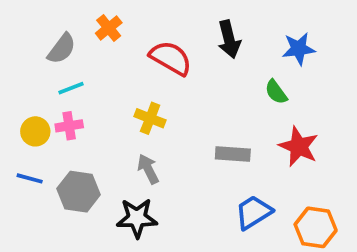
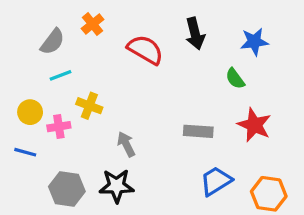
yellow cross: (150, 118) -> (89, 106), moved
pink cross: (69, 126) -> (59, 127), moved
gray hexagon: (79, 192) -> (67, 189), moved

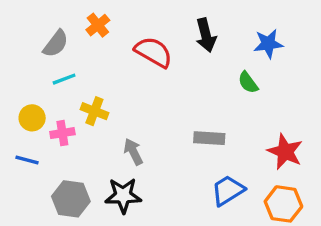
red star: (254, 125) -> (285, 152), moved

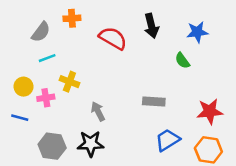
orange cross: (98, 25) -> (72, 18), turned 35
red star: (285, 152) -> (210, 111), turned -30

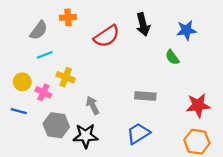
red semicircle: (113, 38) -> (107, 36), turned 116
pink cross: (46, 98) -> (43, 92), turned 35
blue trapezoid: (167, 140) -> (138, 133), moved
gray hexagon: (52, 146) -> (56, 125), moved

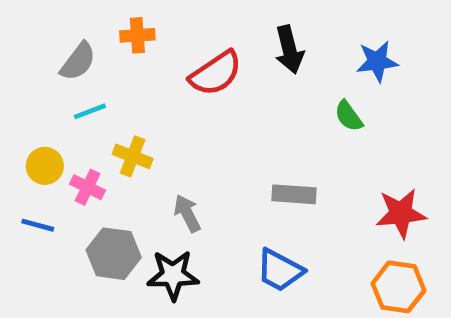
blue trapezoid: (138, 133) -> (280, 270), turned -120

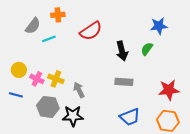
black arrow: (289, 50) -> (122, 51), moved
cyan line: (90, 111) -> (49, 39), moved
green semicircle: (349, 116) -> (147, 49), turned 72
yellow cross: (133, 156) -> (56, 79), moved
blue trapezoid: (280, 270) -> (130, 117), moved, turned -50

